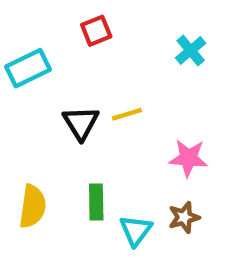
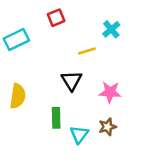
yellow line: (127, 114) -> (87, 51), moved
black triangle: (81, 123) -> (72, 81), moved
yellow semicircle: (32, 206) -> (18, 96), moved

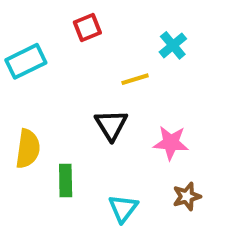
green rectangle: (56, 118) -> (66, 181), moved
brown star: (107, 127) -> (187, 196), moved

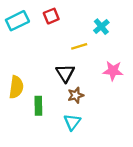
cyan rectangle: (26, 61) -> (17, 21), moved
pink star: (171, 143) -> (113, 71), moved
brown star: (187, 196) -> (76, 95), moved

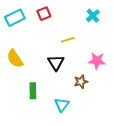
cyan cross: (101, 27) -> (93, 16), moved
yellow semicircle: (16, 87) -> (15, 59), moved, turned 138
brown star: (76, 95) -> (81, 82), moved

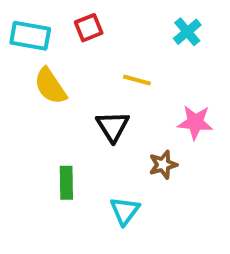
cyan rectangle: (15, 18) -> (30, 36), turned 36
yellow line: (68, 40) -> (137, 80), turned 32
yellow semicircle: (15, 59) -> (50, 86), moved

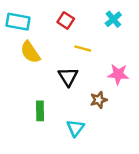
red square: (89, 28) -> (66, 20), moved, turned -35

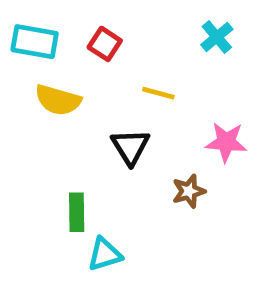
red square: (66, 20) -> (105, 44), moved
yellow semicircle: (30, 52) -> (58, 100), turned -40
cyan triangle: (75, 128) -> (105, 254), moved, turned 36

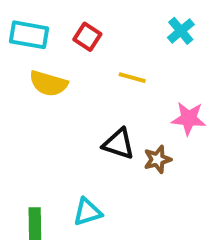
black triangle: (130, 147) -> (119, 144), moved, turned -40
green rectangle: (77, 212) -> (35, 224), moved

